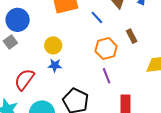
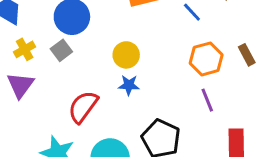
brown rectangle: (132, 36) -> (247, 55), moved

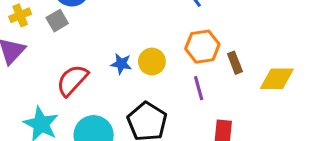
yellow circle: (126, 55) -> (152, 62), moved
brown rectangle: (247, 55) -> (235, 63), moved

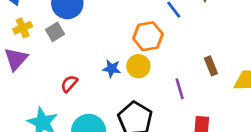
orange hexagon: (202, 47) -> (148, 36), moved
red semicircle: (72, 80) -> (69, 84), size x0.6

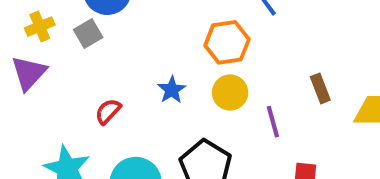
yellow circle: (138, 66) -> (230, 93), moved
blue star: (112, 69) -> (172, 90), turned 30

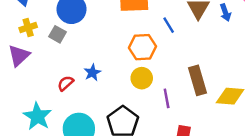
gray square: (88, 33) -> (57, 34), turned -35
brown rectangle: (320, 88) -> (197, 80), size x1.6
blue star: (172, 90) -> (92, 73), moved

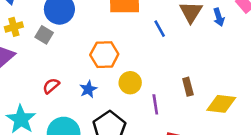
orange hexagon: (142, 47) -> (104, 55), moved
blue star: (92, 73) -> (88, 89), moved
brown rectangle: (197, 80) -> (188, 87), size x0.6

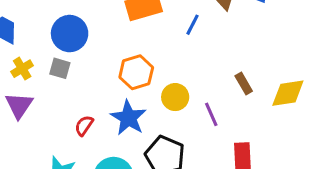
blue line: (160, 29) -> (192, 25), turned 72
blue star: (88, 89) -> (128, 118), size x1.6

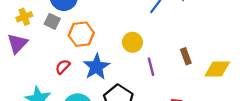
orange hexagon: (136, 72) -> (81, 34), moved
yellow circle: (175, 97) -> (132, 42), moved
purple line: (211, 114) -> (151, 67), moved

